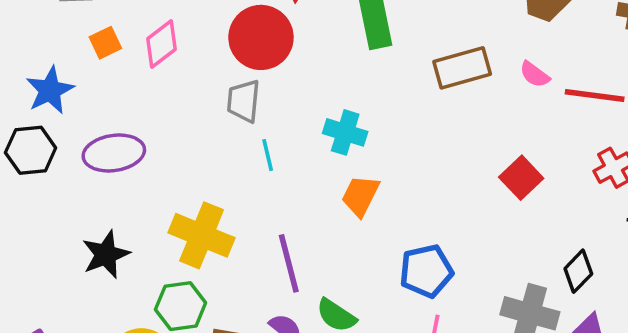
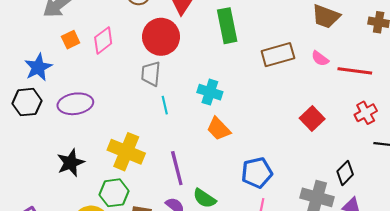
orange trapezoid: (360, 196) -> (219, 129), turned -70

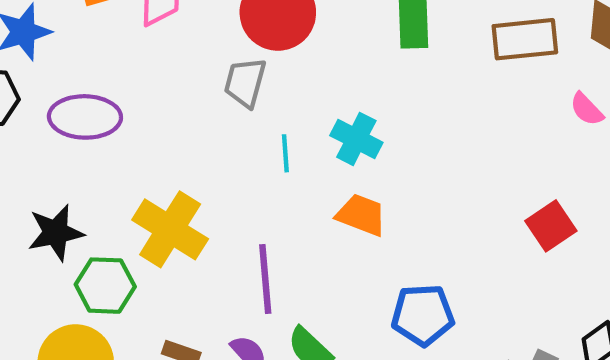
brown rectangle: (278, 55) -> (525, 39), moved
cyan line: (165, 105) -> (285, 153), moved
orange trapezoid: (219, 129) -> (361, 215), turned 145
green hexagon: (114, 193) -> (105, 286), moved

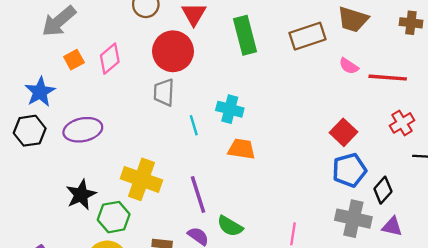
blue pentagon: (423, 315) -> (349, 170), moved

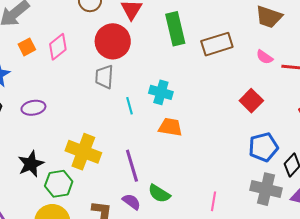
brown rectangle: (308, 36) -> (217, 44), moved
purple ellipse: (83, 130) -> (33, 108), size x0.7
red square: (344, 132) -> (251, 101), moved

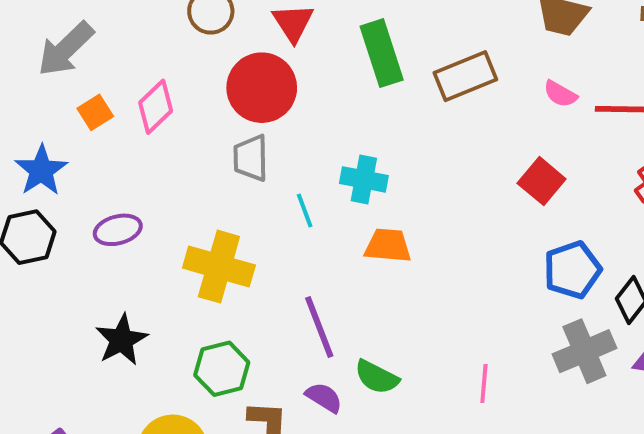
yellow cross: (83, 152) -> (219, 267), moved
green hexagon: (59, 184) -> (222, 369), moved
gray cross: (266, 189) -> (584, 351), turned -32

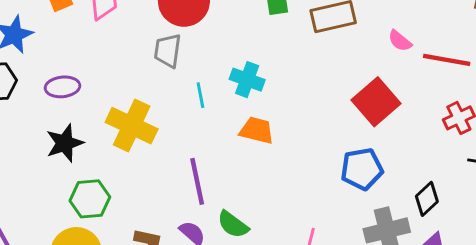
red square: (542, 181) -> (376, 102), size x1.4
blue pentagon: (572, 270) -> (362, 169), moved
black star: (122, 340) -> (65, 143), moved
green hexagon: (222, 369) -> (90, 199), moved

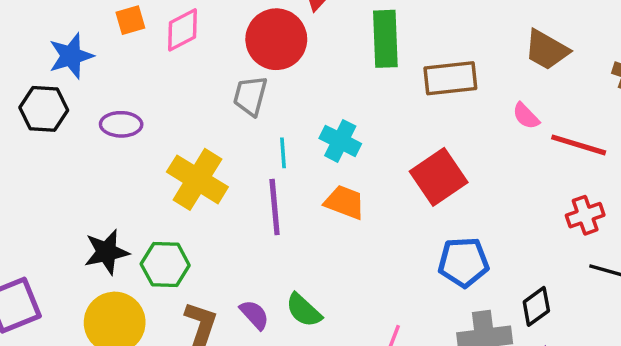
red square: (376, 102) -> (439, 177), moved
black star: (65, 143) -> (107, 252), moved
purple line: (197, 181) -> (275, 207), moved
green hexagon: (90, 199) -> (165, 265), moved

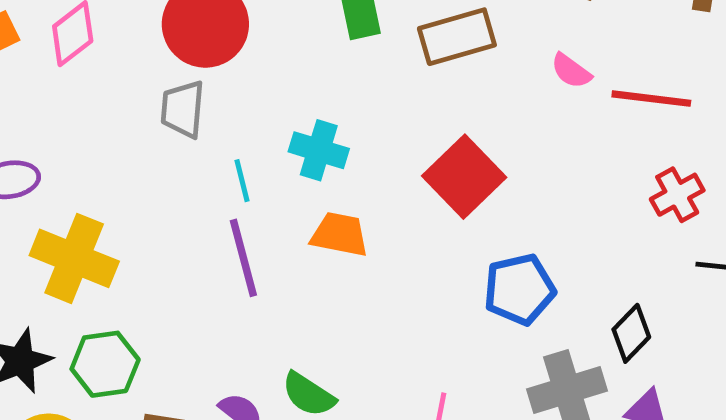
yellow cross: (197, 179) -> (74, 258), moved

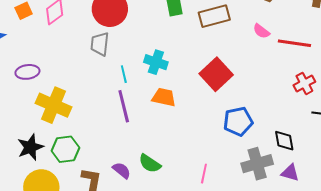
black diamond: (631, 333) -> (284, 141), turned -55

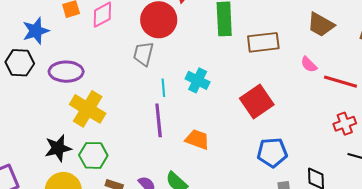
purple ellipse: (27, 72) -> (66, 72), size x1.4
orange trapezoid: (164, 97) -> (197, 139), moved

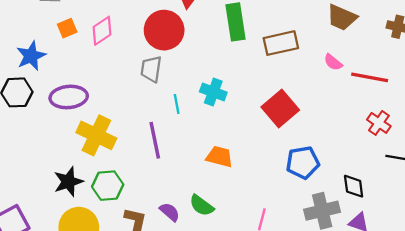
purple line: (159, 120) -> (155, 140), moved
red cross: (345, 124) -> (379, 123), turned -30

